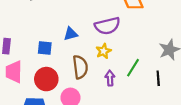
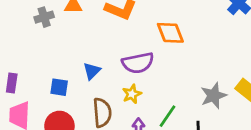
blue triangle: (71, 34) -> (92, 71), turned -32

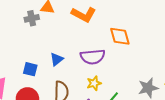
gray cross: (44, 17) -> (32, 18), moved
yellow star: (132, 94) -> (94, 83), moved

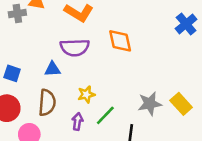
purple semicircle: (93, 57) -> (75, 48), moved
blue triangle: (57, 59) -> (52, 69), moved, turned 32

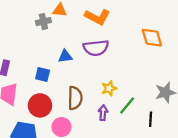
orange diamond: (120, 41) -> (152, 38), moved
blue triangle: (52, 69) -> (65, 56), moved

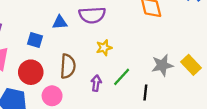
yellow star: (109, 88) -> (104, 48), moved

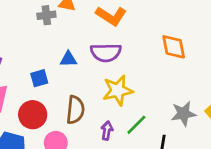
blue square: (35, 40) -> (39, 78), turned -35
yellow star: (104, 48) -> (118, 90), size x1.6

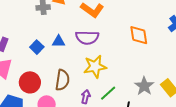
blue square: (39, 78) -> (37, 47), moved, turned -32
gray star: (183, 114) -> (144, 86), turned -30

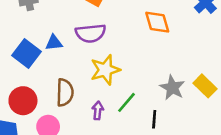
blue square: (37, 47) -> (26, 53), size x1.5

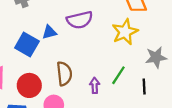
yellow star: (105, 70) -> (125, 32), moved
gray star: (172, 88) -> (156, 57), turned -30

